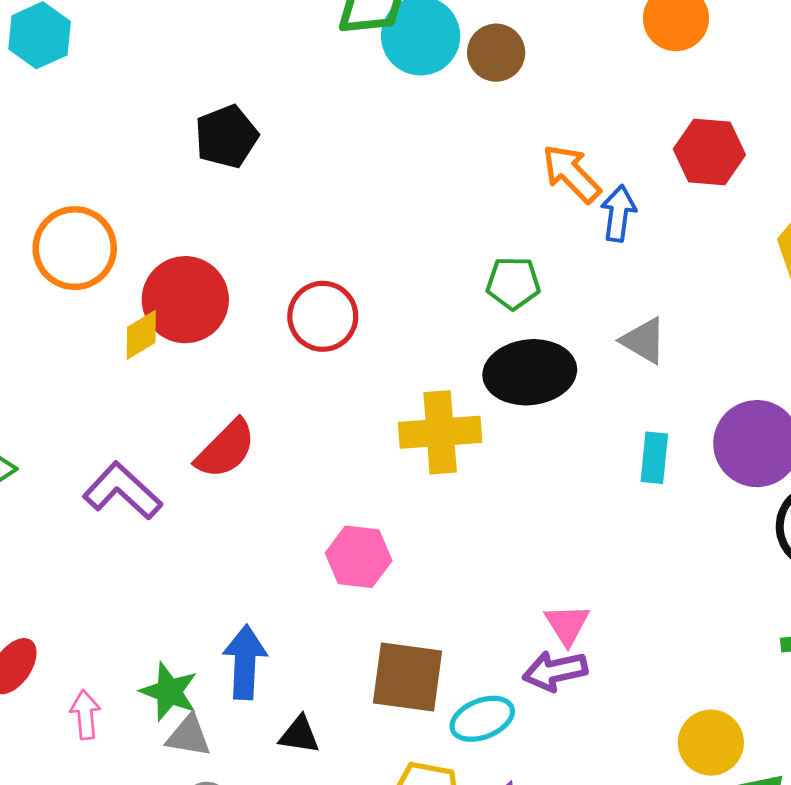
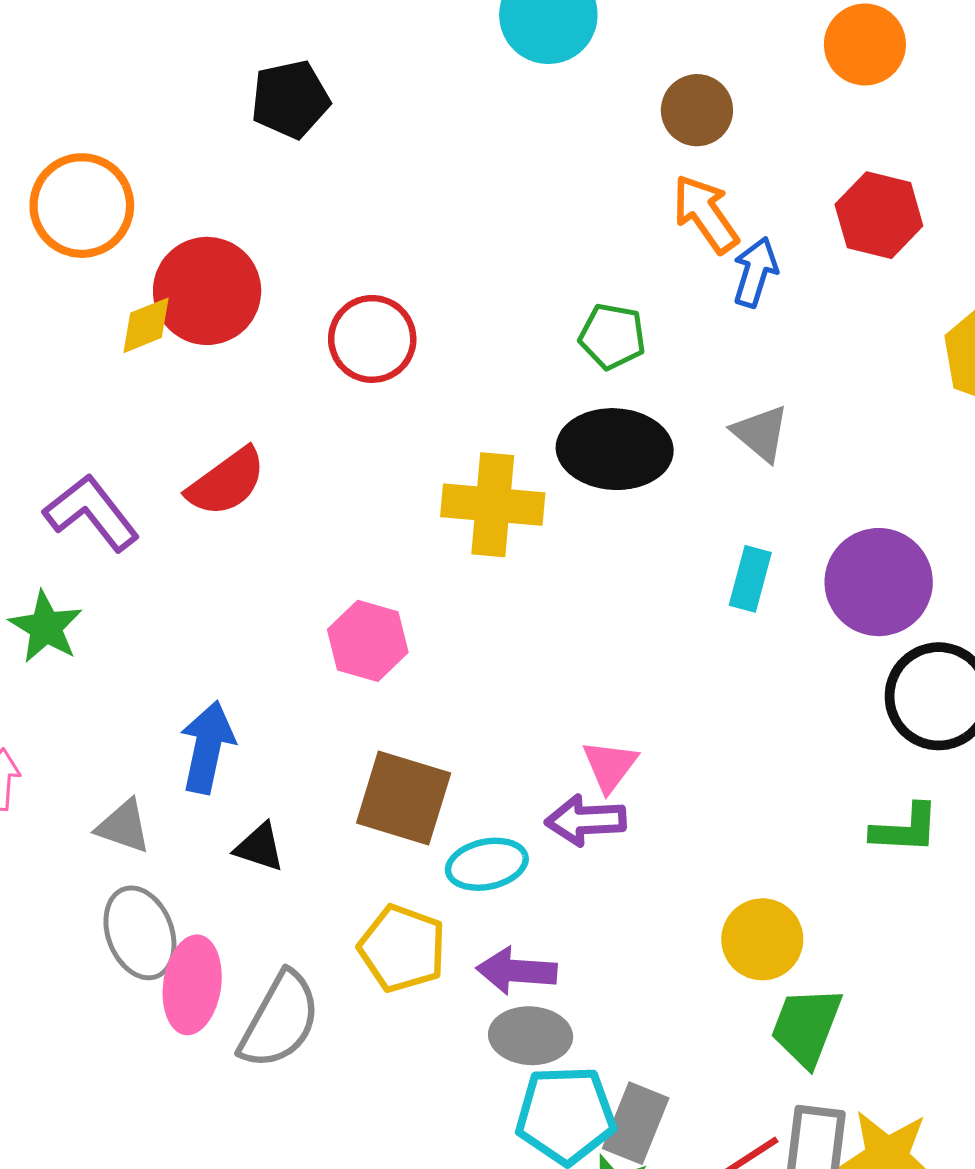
brown circle: (496, 53) -> (697, 110), moved
green star: (169, 692) -> (46, 627), moved

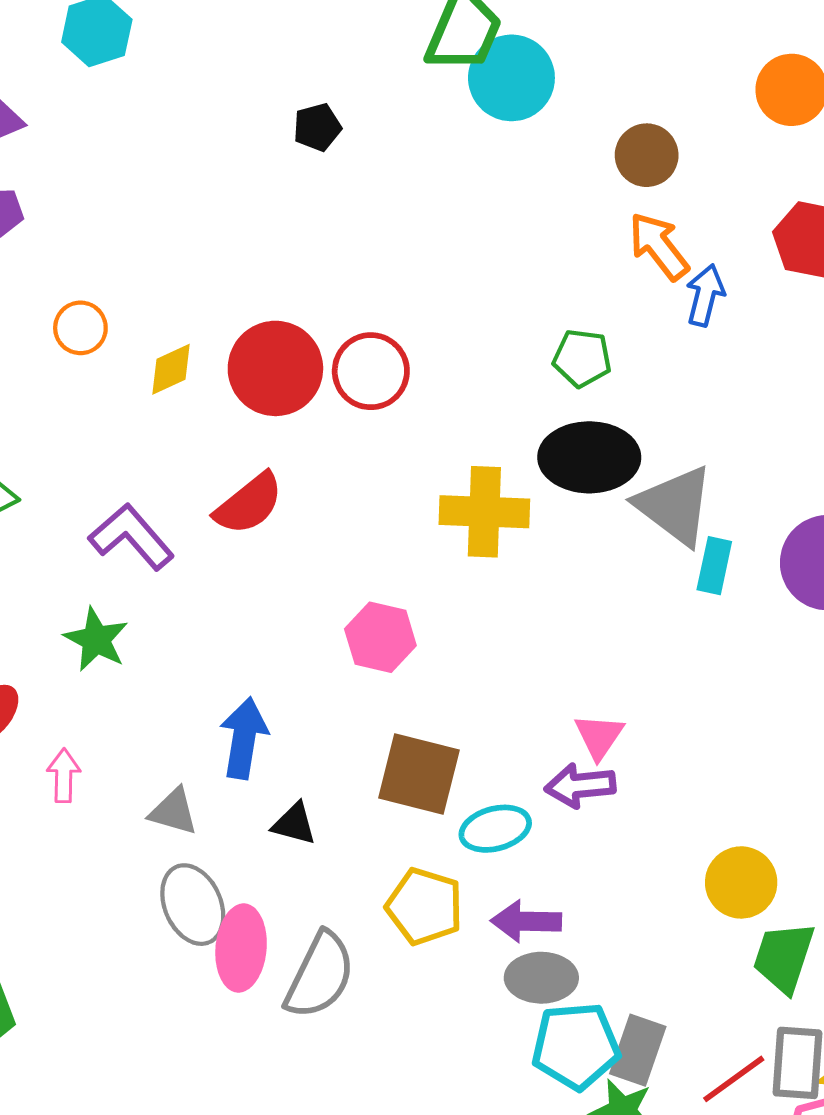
black pentagon: (290, 99) -> (317, 127), moved, size x0.7
orange circle: (82, 206) -> (80, 328), moved, size x0.6
red circle: (207, 291) -> (275, 368), moved
gray triangle: (761, 433) -> (675, 506), moved, size x1.6

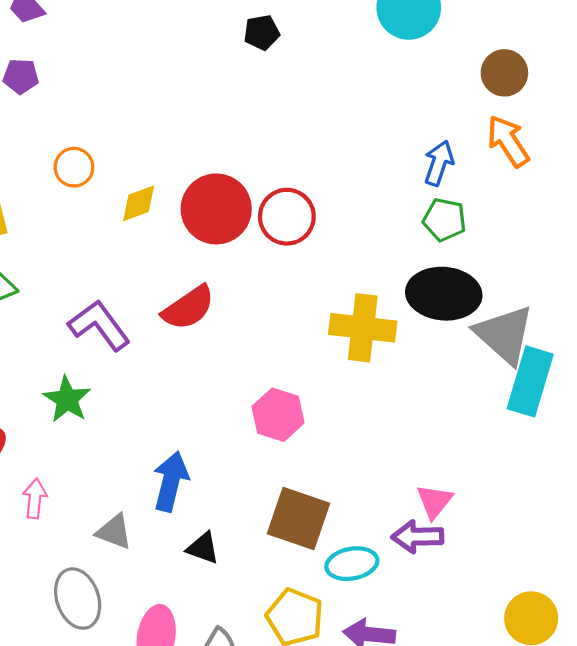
blue arrow: (705, 295) -> (439, 163), moved
cyan rectangle: (714, 566) -> (530, 381), size x1.6
gray ellipse: (193, 905) -> (78, 599), moved

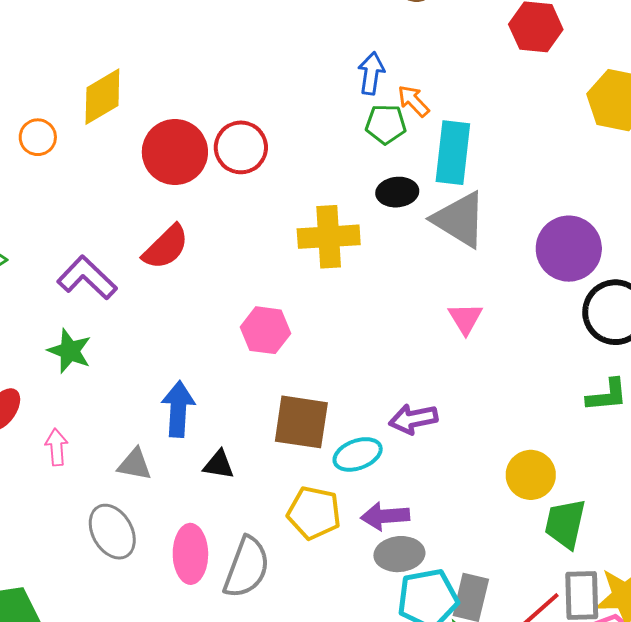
orange arrow: (508, 141) -> (413, 101), moved, size x0.7
yellow diamond: (139, 203) -> (102, 97), moved, size x1.5
black ellipse: (444, 294) -> (397, 192), size x0.6
cyan rectangle: (530, 381) -> (453, 153), moved
pink triangle: (434, 501) -> (465, 318), moved

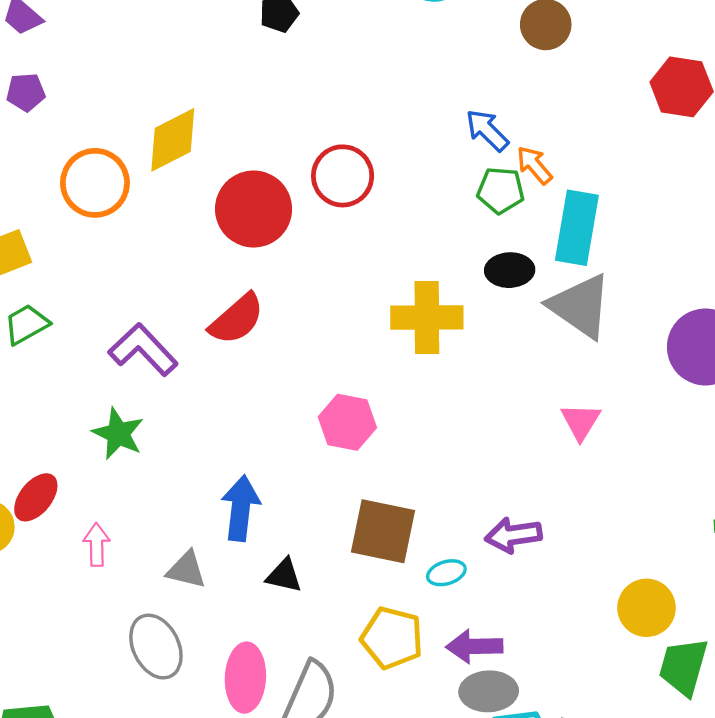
blue arrow: (371, 73) -> (487, 130), turned -57
orange circle: (38, 137) -> (95, 183), size x1.6
red circle: (241, 147) -> (343, 176), moved
cyan ellipse: (358, 454) -> (446, 573), size x0.7

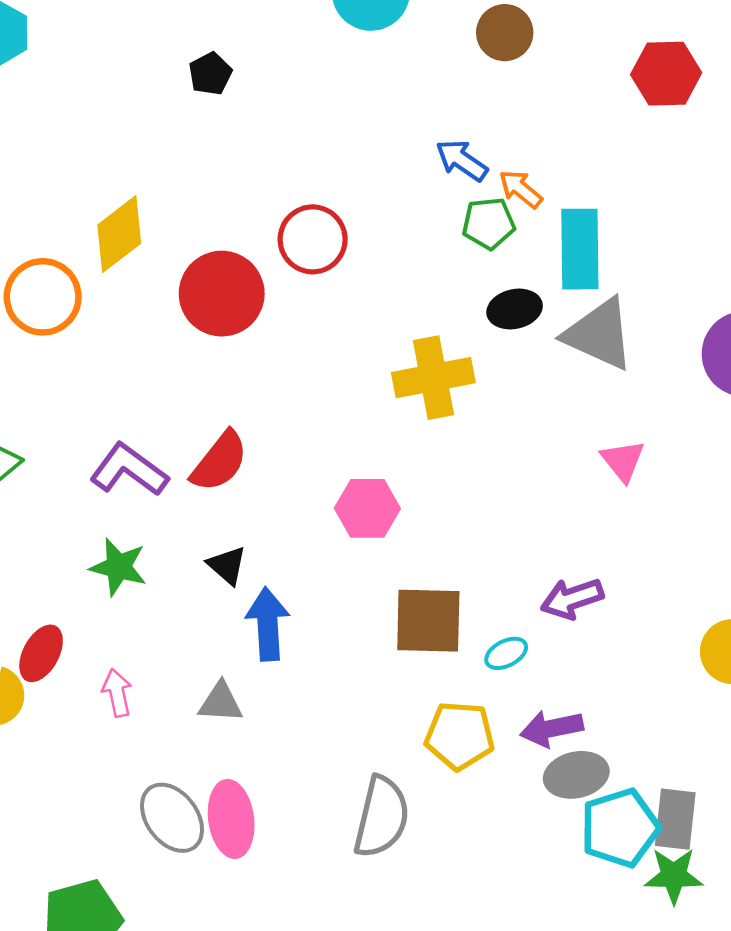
red semicircle: (237, 319) -> (219, 462), moved
black triangle: (284, 576) -> (227, 565), moved, turned 39
gray ellipse: (156, 647) -> (172, 818), moved
pink ellipse: (245, 678) -> (231, 819), moved

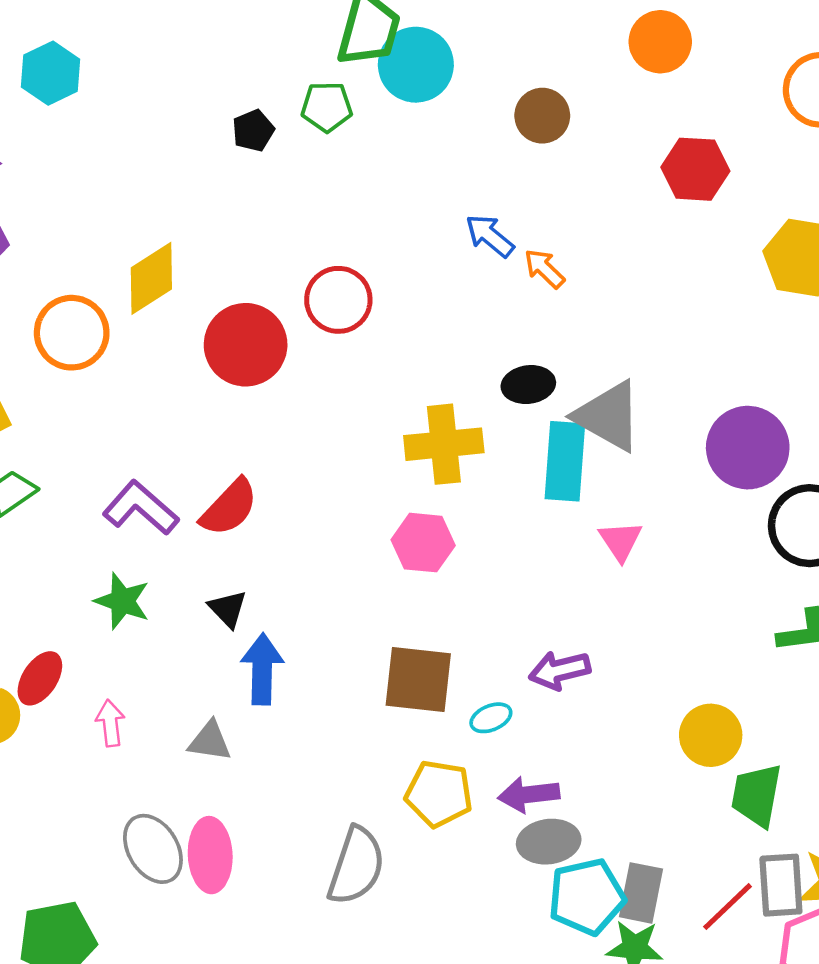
green pentagon: (489, 223) -> (327, 107), moved
cyan rectangle: (580, 249) -> (565, 461), moved
pink hexagon: (367, 508) -> (423, 543), moved

